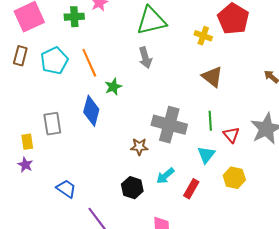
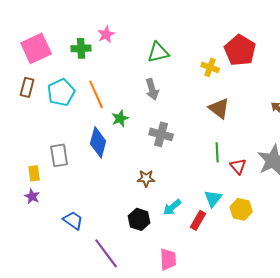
green triangle: (151, 21) -> (158, 52), size x0.7
gray cross: (169, 125) -> (161, 134), moved, size x0.7
cyan triangle: (206, 155) -> (213, 198), moved

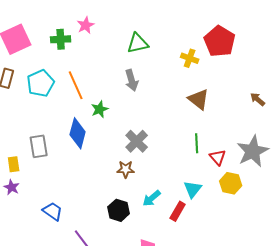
gray cross: (161, 134) -> (137, 141), moved, turned 30
yellow hexagon: (241, 209) -> (231, 183), moved

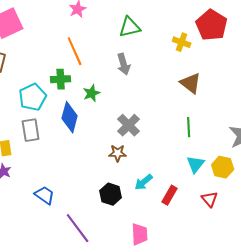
green cross: (61, 39) -> (61, 79), moved
cyan pentagon: (41, 83) -> (33, 97), moved
orange line: (76, 85) -> (75, 51), moved
red triangle: (218, 157) -> (210, 199), moved
cyan triangle: (193, 189) -> (196, 164), moved

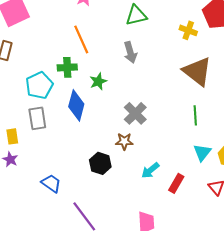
brown triangle: (191, 83) -> (197, 71), size x1.4
black hexagon: (111, 194) -> (100, 163), moved

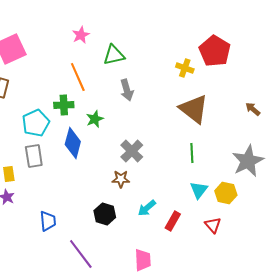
green triangle: (136, 15) -> (114, 55), moved
black hexagon: (100, 163) -> (105, 214), moved
blue trapezoid: (51, 183) -> (48, 221), turned 50

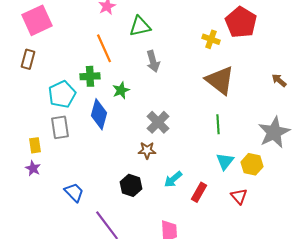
blue trapezoid: (48, 221) -> (74, 192), turned -40

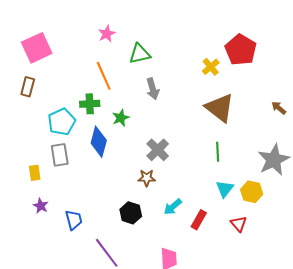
yellow cross: (211, 39) -> (211, 67), turned 30
purple star: (33, 168) -> (41, 206), moved
blue trapezoid: (74, 192) -> (74, 220), turned 30

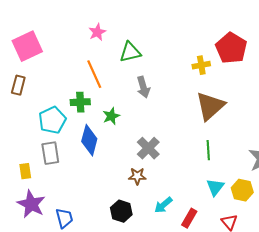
yellow cross: (211, 67) -> (201, 65), turned 30
brown triangle: (220, 108) -> (210, 106), turned 40
purple star: (41, 206) -> (31, 204), size x1.8

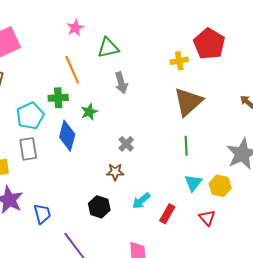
gray cross: (148, 148) -> (126, 144), size x0.7

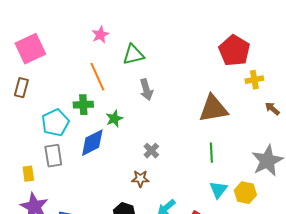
yellow cross: (179, 61) -> (254, 80), moved
brown triangle: (188, 102) -> (213, 109), turned 32
blue diamond: (67, 136) -> (92, 143), turned 48

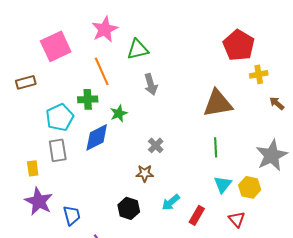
pink star: (100, 35) -> (105, 29), size x1.5
pink square: (30, 49) -> (56, 46), moved
brown rectangle: (21, 88) -> (26, 82), turned 60

